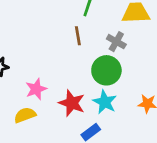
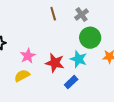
gray cross: (116, 42) -> (81, 14), turned 32
green circle: (106, 70) -> (90, 38), moved

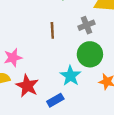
brown line: (53, 14) -> (52, 30), moved
red star: (55, 63) -> (27, 86), moved

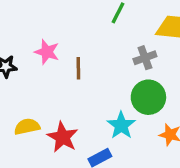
brown line: (52, 30) -> (78, 68), moved
pink star: (13, 58) -> (47, 52), moved, turned 30

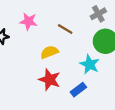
brown line: (78, 68) -> (65, 29), moved, turned -49
yellow semicircle: (27, 127) -> (49, 52), moved

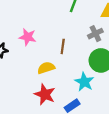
brown line: (65, 29) -> (63, 46), turned 64

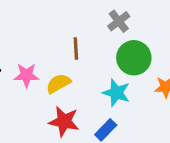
pink star: (28, 37) -> (26, 75), moved

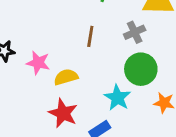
brown line: (76, 49) -> (90, 36), moved

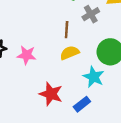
gray cross: (135, 32) -> (91, 14), moved
yellow semicircle: (66, 77) -> (70, 53), moved

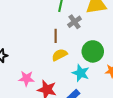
pink star: (27, 55) -> (26, 78), moved

